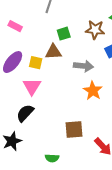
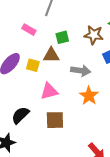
pink rectangle: (15, 26) -> (29, 30), moved
pink triangle: (32, 86) -> (49, 91), moved, turned 42
brown square: (74, 129) -> (55, 120), moved

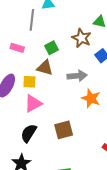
brown star: (94, 35) -> (81, 38), turned 30
brown triangle: (51, 55) -> (45, 68), turned 30
pink triangle: (49, 91) -> (33, 103), moved

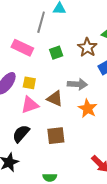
pink rectangle: (17, 48) -> (22, 48), size x1.5
brown triangle: (45, 68) -> (55, 99), moved

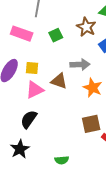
brown square: (56, 136) -> (91, 124), moved

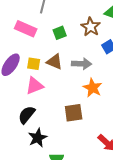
brown triangle: (59, 81) -> (55, 62), moved
brown square: (91, 124) -> (74, 113), moved
black star: (20, 149) -> (38, 138), moved

